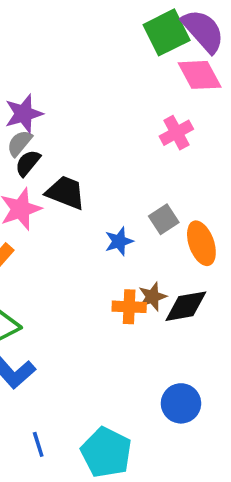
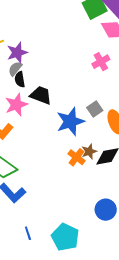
black semicircle: (28, 163) -> (20, 79), turned -49
blue star: (119, 241) -> (70, 122), size x1.8
orange cross: (129, 307) -> (77, 157), turned 36

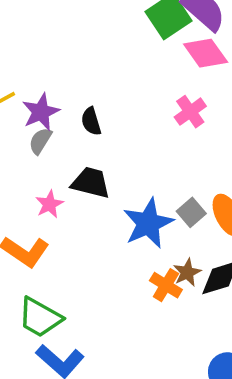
black semicircle: (20, 79) -> (91, 121), moved
pink star: (16, 105) -> (49, 204), size x0.7
gray square: (95, 109) -> (191, 212), moved

